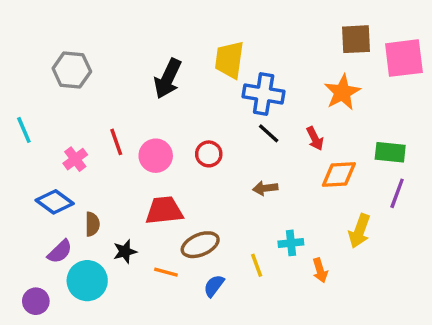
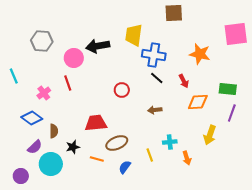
brown square: (356, 39) -> (174, 13), moved
black arrow: (168, 79) -> (98, 46), turned 55
orange star: (342, 92) -> (200, 54), turned -30
pink circle: (156, 156) -> (74, 58), moved

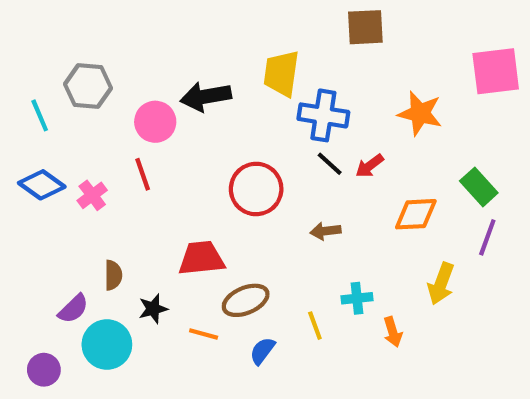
cyan line: (14, 76) -> (40, 115), moved
red arrow: (184, 81) -> (370, 166), moved, turned 80
green rectangle: (228, 89) -> (479, 187), turned 42
red circle: (122, 90) -> (256, 189), size x1.6
blue diamond: (32, 118) -> (42, 185), moved

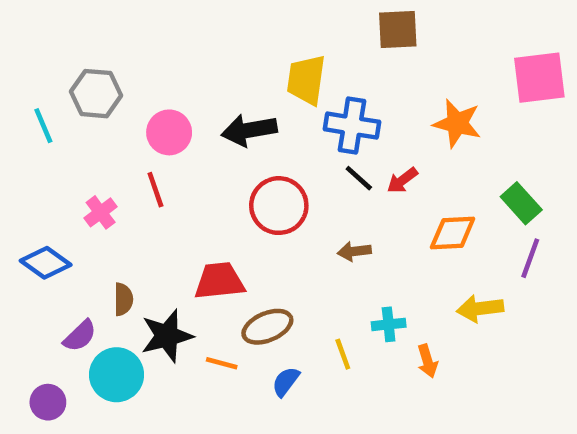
black arrow: (206, 97) -> (249, 130), moved
blue diamond: (42, 185) -> (46, 263), moved
yellow arrow: (441, 284) -> (480, 308), turned 63
black star: (153, 309) -> (167, 336), size x1.6

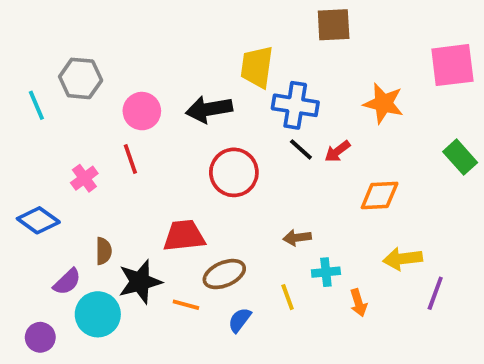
green rectangle: (521, 203) -> (460, 157), moved
brown arrow: (354, 251) -> (297, 238), moved
purple line: (530, 258) -> (435, 293), moved

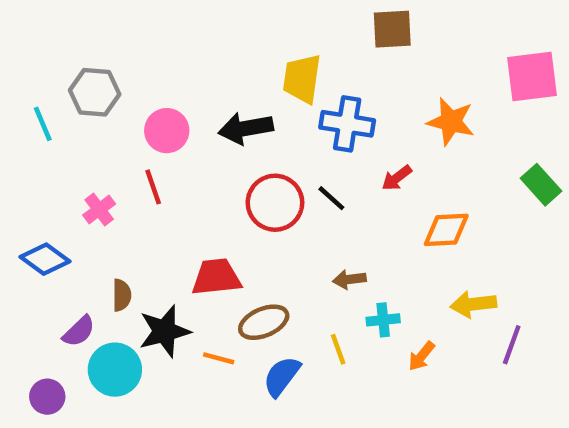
black line: (301, 149) -> (331, 198), moved
orange arrow: (359, 303) -> (422, 356), turned 56
blue semicircle: (240, 320) -> (282, 376), size x1.4

